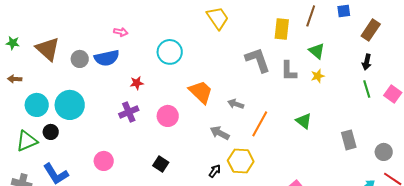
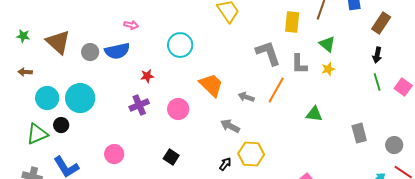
green triangle: (304, 121) -> (314, 114), turned -30
orange line: (260, 124) -> (276, 90), moved

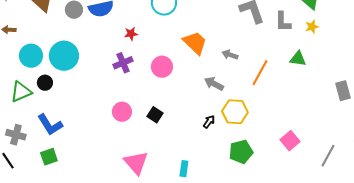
orange line: (276, 90) -> (260, 73), moved
green triangle: (314, 114) -> (298, 59), moved
pink circle: (114, 154) -> (122, 112), moved

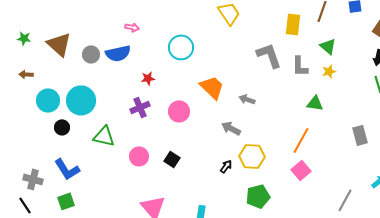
orange line: (260, 73) -> (301, 140), moved
green triangle: (21, 92) -> (104, 136), moved, turned 35
pink square: (290, 141) -> (301, 170), moved

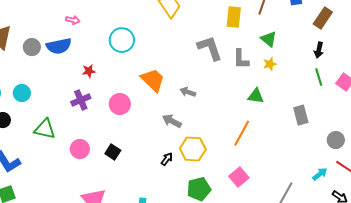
cyan circle: (81, 100) -> (22, 93), size x0.6
gray rectangle: (360, 135) -> (301, 115), moved
pink square: (301, 170) -> (239, 177), moved

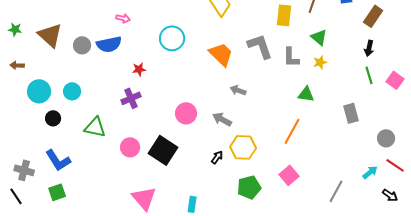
orange trapezoid: (153, 80) -> (221, 54), moved
pink circle: (120, 104) -> (186, 113), moved
black square: (113, 152) -> (163, 150), size x1.8

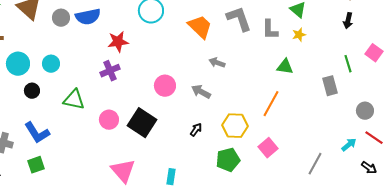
red star: (139, 69) -> (118, 42), size x1.5
green line: (369, 75) -> (348, 64), moved
yellow hexagon: (243, 147) -> (235, 126), moved

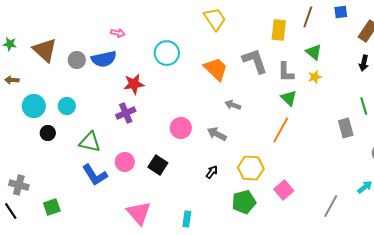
green triangle: (285, 67) -> (289, 98), moved, turned 36
orange line: (271, 104) -> (281, 130), moved
black square: (142, 123) -> (158, 165), size x0.7
blue L-shape: (37, 133) -> (95, 175), moved

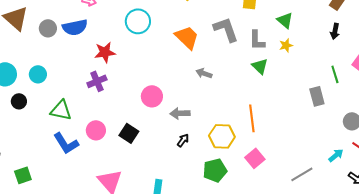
orange line: (281, 130) -> (252, 118), moved, turned -36
gray arrow: (217, 134) -> (180, 113), moved, turned -30
gray line: (331, 206) -> (302, 174), turned 30

